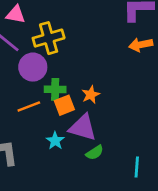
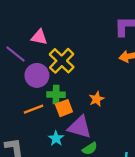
pink triangle: (16, 14) -> (39, 37), moved
yellow cross: (49, 38) -> (62, 61), moved, turned -30
orange star: (91, 95) -> (97, 99), moved

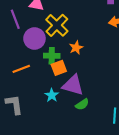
purple line: (16, 54) -> (15, 19), turned 30
orange star: (97, 99) -> (76, 48), moved
orange line: (34, 109) -> (21, 69), moved

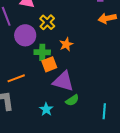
yellow cross: (57, 25) -> (47, 22), size x0.7
orange line: (21, 69) -> (16, 78), moved
cyan star: (52, 95) -> (46, 109), moved

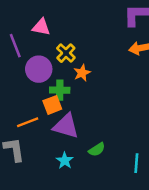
orange star: (66, 44) -> (82, 73), moved
orange square: (49, 64) -> (52, 105), moved
purple triangle: (63, 81) -> (66, 126), moved

